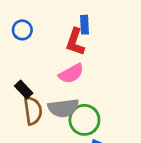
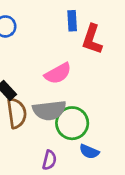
red L-shape: (75, 42) -> (92, 39), moved

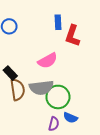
purple semicircle: (49, 160) -> (54, 124), moved

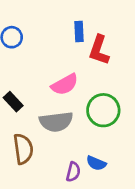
brown semicircle: (17, 90) -> (23, 149), moved
green circle: (58, 97) -> (103, 110), moved

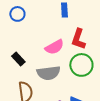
red L-shape: (99, 50) -> (78, 39), moved

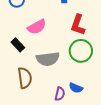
pink semicircle: (54, 47) -> (37, 27), moved

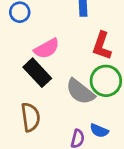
black rectangle: (18, 45) -> (37, 73), moved, size x1.5
gray semicircle: (48, 59) -> (80, 92), moved, turned 45

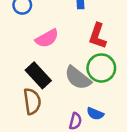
black rectangle: (37, 73) -> (38, 75), moved

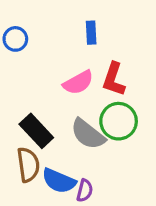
pink semicircle: (47, 38) -> (78, 82), moved
blue semicircle: (95, 114) -> (59, 181), moved, size x1.5

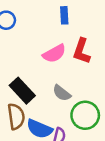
green circle: (119, 121) -> (85, 115), moved
gray semicircle: (88, 134) -> (62, 93), size x0.7

